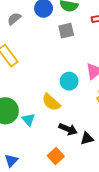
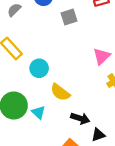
cyan circle: (69, 81) -> (39, 68), moved
black triangle: (87, 138) -> (98, 135), moved

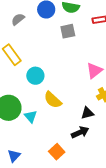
black arrow: (80, 118) -> (80, 132), moved, turned -48
black triangle: (98, 135) -> (87, 113), moved

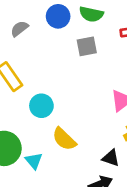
black triangle: (87, 113) -> (111, 158), turned 32

